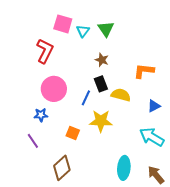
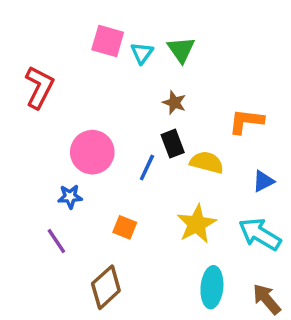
red L-shape: (45, 51) -> (39, 87), moved
yellow star: (101, 121) -> (197, 224), moved, turned -30

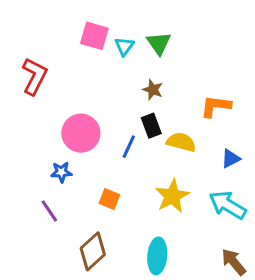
cyan ellipse: (212, 287) -> (157, 256), moved

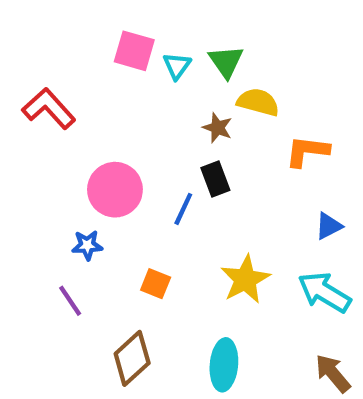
red L-shape: (34, 76) -> (49, 109), turned -69
yellow semicircle: (181, 142) -> (258, 102), moved

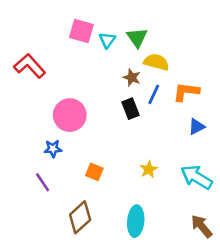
blue line: (183, 209) -> (154, 94), moved
blue triangle: (329, 226) -> (196, 127), moved
yellow star: (245, 279) -> (149, 169), size x0.6

